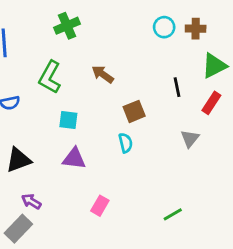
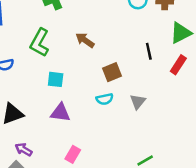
gray triangle: (190, 139) -> (138, 102), moved
cyan semicircle: (126, 143) -> (105, 99), turned 91
pink rectangle: (100, 206) -> (73, 154), moved

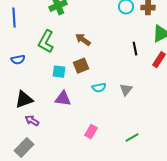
brown square: (112, 72) -> (81, 66), moved
purple arrow: (24, 149) -> (32, 121), moved
pink rectangle: (73, 154) -> (91, 132), moved

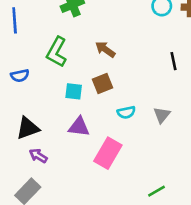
pink rectangle: (91, 132) -> (108, 153), moved, size x1.6
green line: (132, 138) -> (156, 191), moved

